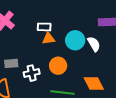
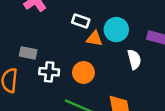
orange triangle: (49, 39) -> (94, 39), moved
cyan circle: (75, 40) -> (116, 30), moved

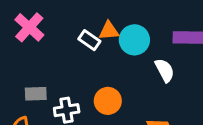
white rectangle: (81, 21) -> (89, 40), turned 30
orange triangle: (94, 39) -> (109, 31), moved

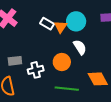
orange triangle: (109, 31) -> (61, 27), moved, turned -48
white semicircle: (165, 70) -> (80, 47), moved

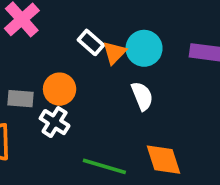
orange circle: (62, 62) -> (60, 89), moved
white cross: (36, 70) -> (55, 122), turned 35

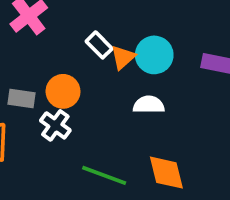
white semicircle: (142, 96) -> (149, 105), turned -72

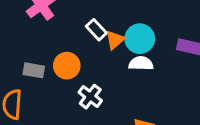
white semicircle: (149, 105) -> (141, 63), moved
white cross: (55, 125) -> (90, 97), moved

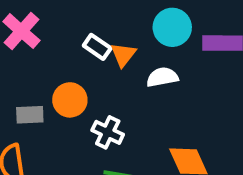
cyan circle: (140, 39) -> (172, 27), moved

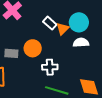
cyan circle: (172, 27) -> (79, 22), moved
white cross: (108, 132) -> (50, 67), turned -35

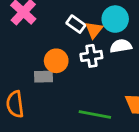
gray rectangle: (11, 53) -> (43, 77), moved
white cross: (50, 67) -> (91, 56), moved

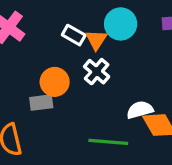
white semicircle: (121, 46) -> (140, 110), moved
white cross: (91, 56) -> (97, 72), turned -35

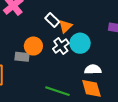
cyan circle: (121, 24) -> (80, 43), moved
white semicircle: (140, 110) -> (93, 69), moved

